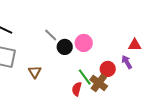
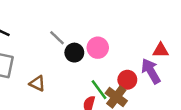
purple arrow: (127, 62) -> (151, 71), size x1.5
brown triangle: (35, 72) -> (37, 83), turned -32

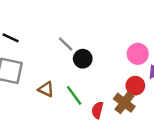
pink circle: (98, 48) -> (138, 54), moved
green line: (99, 90) -> (74, 95), moved

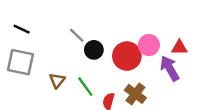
red circle: (135, 86) -> (127, 56), moved, size x1.5
brown triangle: (46, 89) -> (57, 80), turned 42

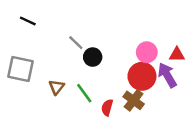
black line: (22, 29) -> (28, 21), moved
red circle: (127, 56) -> (142, 76), moved

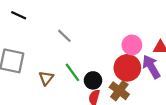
black circle: (93, 57) -> (93, 80), moved
green line: (84, 93) -> (72, 72), moved

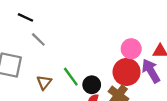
black line: (19, 15) -> (26, 17), moved
gray line: (64, 36) -> (38, 39), moved

